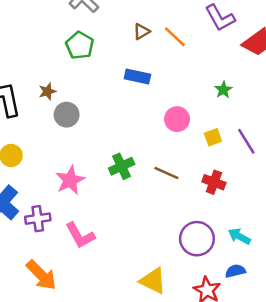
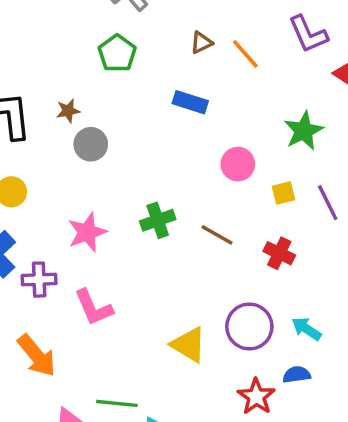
green star: (223, 90) -> (304, 131), size x1.6
yellow triangle: (153, 281) -> (189, 345), moved

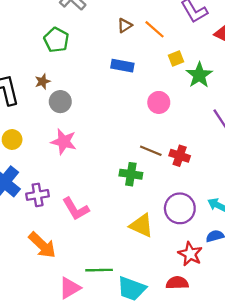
green pentagon: (117, 53) -> (56, 40), moved
yellow square: (284, 193) -> (176, 59), moved
green cross: (158, 220) -> (131, 174), moved, turned 35
pink star: (87, 232) -> (64, 142), moved, turned -30
red cross: (279, 253) -> (180, 156), moved

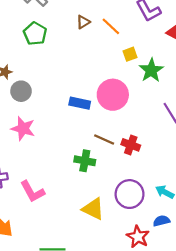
green pentagon: (56, 40) -> (35, 34), moved
blue rectangle: (122, 66) -> (80, 103), moved
pink circle: (159, 102) -> (113, 95), size x1.5

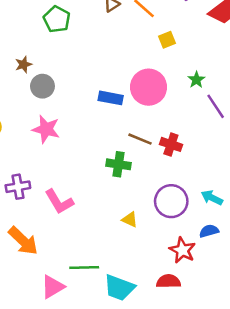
green star: (151, 70) -> (196, 80), moved, size x0.6
yellow triangle: (93, 209) -> (130, 220), size x0.6

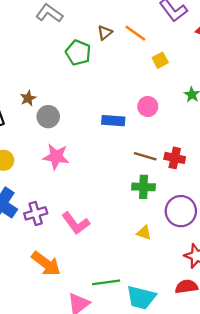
green pentagon: (57, 19) -> (78, 53), moved
pink circle: (149, 87) -> (148, 107), size x0.6
green cross: (118, 164) -> (143, 187), moved

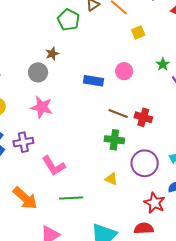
brown star: (28, 98) -> (52, 54), moved
purple cross: (36, 213) -> (23, 142), moved
green line: (106, 282) -> (71, 198), moved

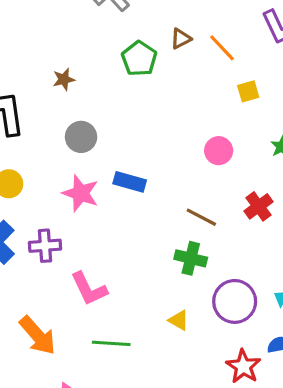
brown star: (52, 54) -> (64, 79), moved
blue rectangle: (94, 81) -> (130, 182), moved
red cross: (143, 117) -> (258, 206), moved, turned 30

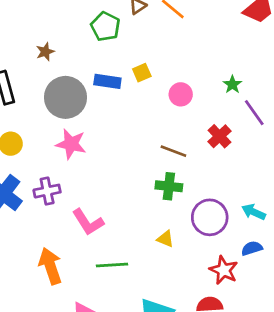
yellow square: (248, 91) -> (142, 73), moved
gray circle: (81, 137) -> (65, 97), size x1.6
blue rectangle: (130, 182) -> (107, 81), moved
orange arrow: (38, 335) -> (50, 266), turned -150

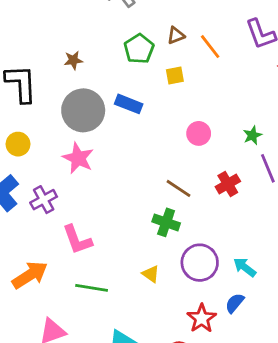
yellow square: (142, 73) -> (175, 75), moved
purple cross: (47, 191) -> (44, 200), turned -30
blue semicircle: (252, 248) -> (235, 303), turned -45
orange arrow: (50, 266) -> (30, 275), turned 63

